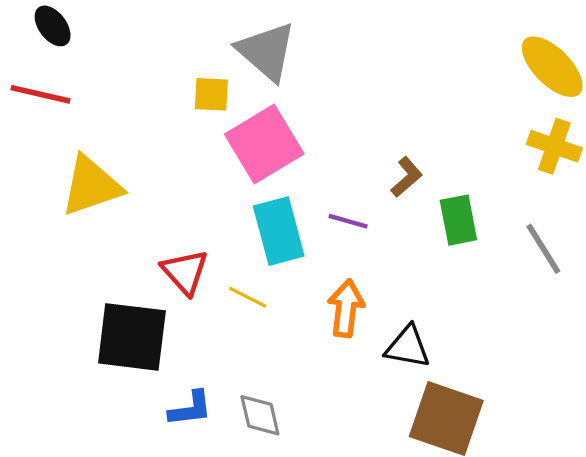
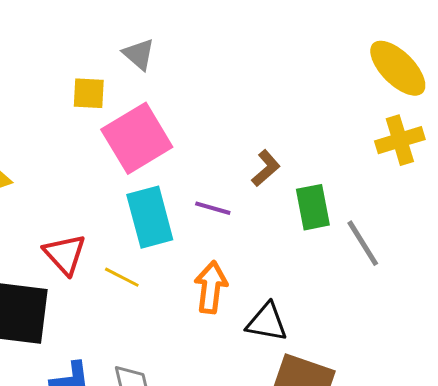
gray triangle: (267, 51) -> (139, 54), size x0.6
yellow cross: (554, 146) -> (400, 140), turned -36
gray line: (543, 249) -> (363, 243), moved

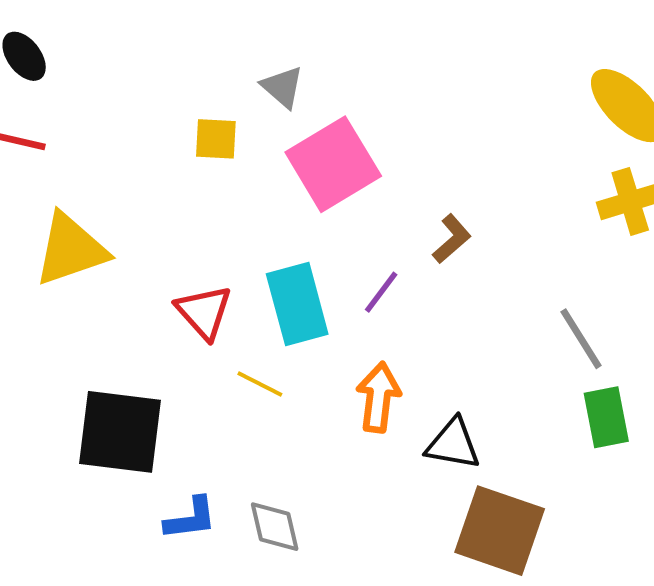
pink square: (137, 138) -> (333, 164), moved
green rectangle: (313, 207) -> (606, 417), moved
purple line: (213, 208) -> (381, 292), turned -69
red triangle: (65, 254) -> (204, 312), moved

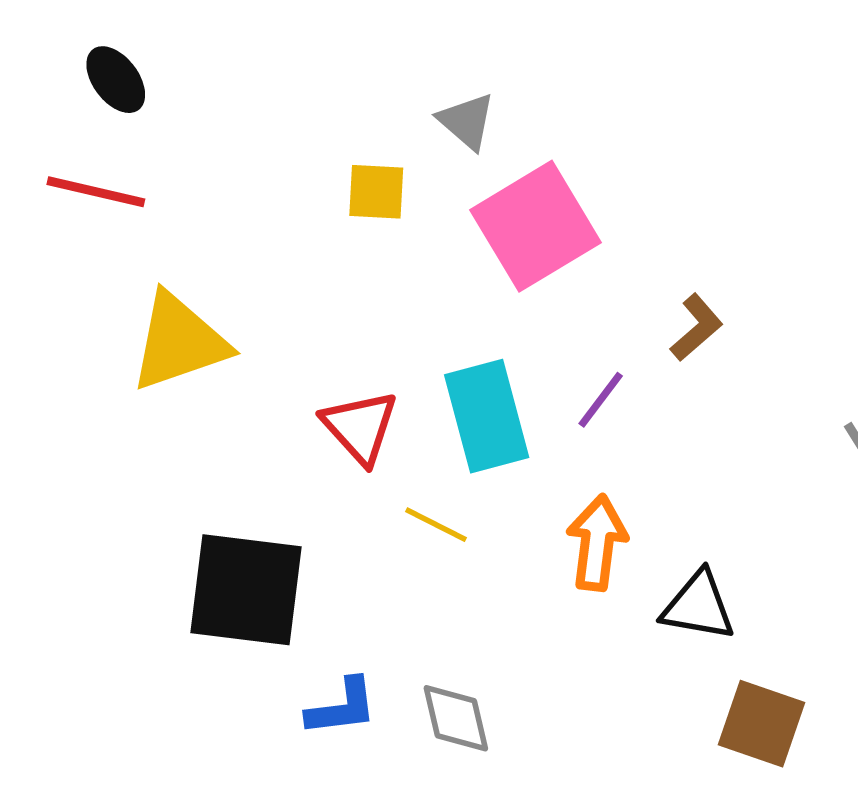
brown square: (500, 531) -> (762, 724), size x0.7

